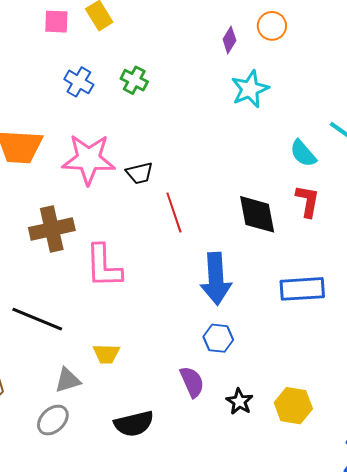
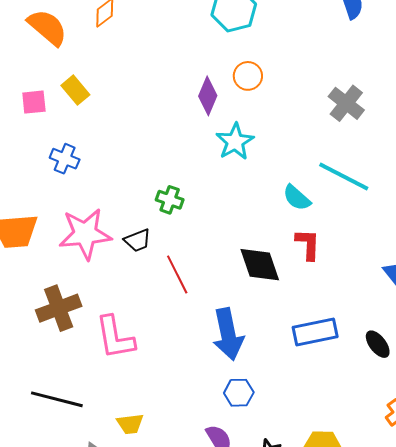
purple diamond: (229, 40) -> (208, 96), size x1.4
green cross: (134, 80) -> (170, 200), moved

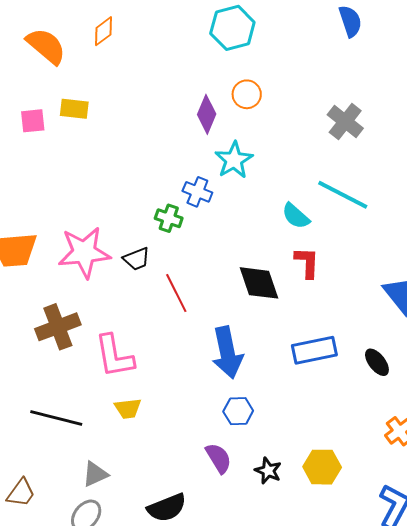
yellow rectangle: (75, 90) -> (74, 109), turned -44
blue cross: (65, 159) -> (197, 192), moved
yellow trapezoid: (130, 424) -> (128, 408), moved

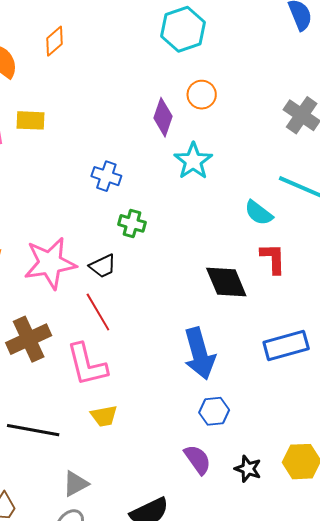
blue cross: (197, 192) -> (106, 176), moved
red line: (176, 293) -> (98, 312), moved

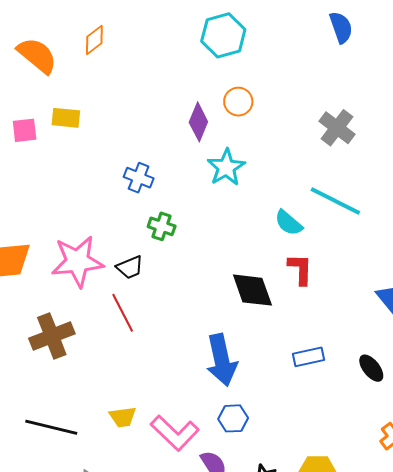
blue rectangle: (286, 346) -> (309, 357), size x0.7
pink L-shape: (87, 365) -> (175, 433), moved, turned -36

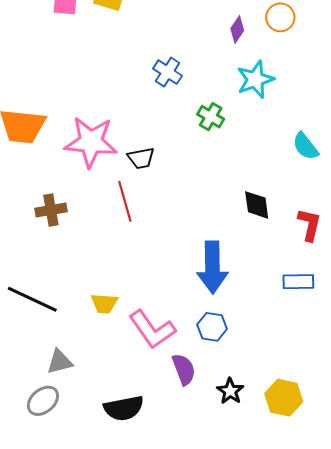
purple diamond: (198, 122) -> (237, 29), size x0.7
green cross: (162, 226) -> (211, 117), moved
red L-shape: (300, 269) -> (309, 225), moved
black diamond: (252, 290) -> (257, 205), size x0.7
brown cross: (52, 336) -> (51, 210), size x0.7

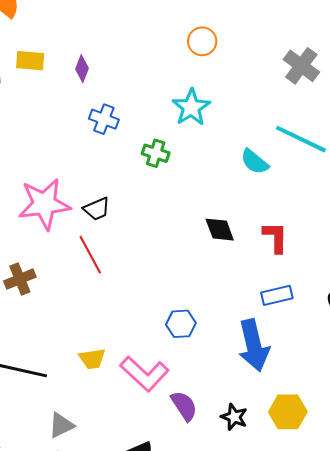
purple diamond: (237, 29) -> (82, 69), moved
blue arrow: (212, 267) -> (254, 345), moved
blue hexagon: (212, 327) -> (181, 324), moved

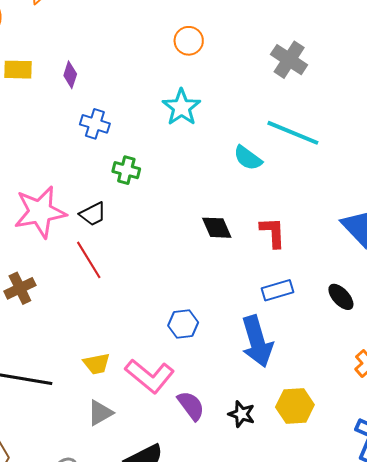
green cross: (156, 153) -> (126, 170), moved
gray triangle: (61, 425) -> (100, 413), moved

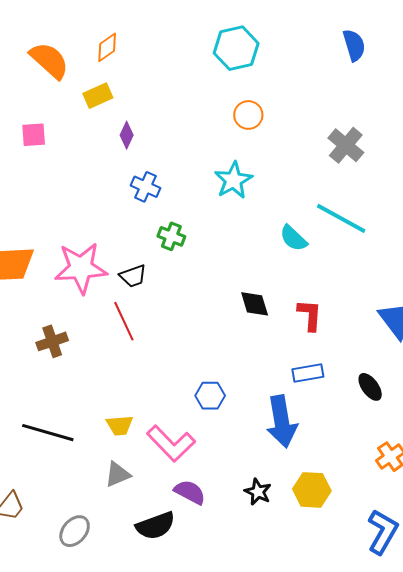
yellow rectangle: (18, 70) -> (98, 96), moved, turned -32
purple semicircle: (191, 406) -> (190, 492), moved, turned -32

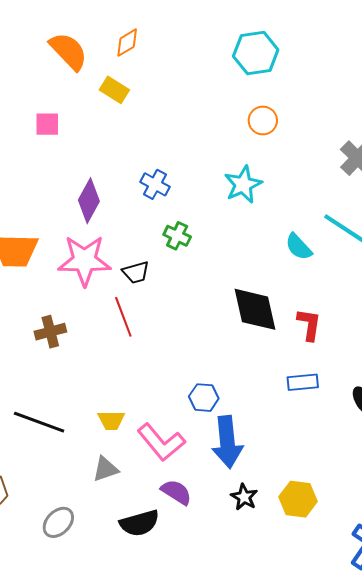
yellow rectangle: (98, 96) -> (114, 90), turned 52
purple diamond: (127, 135) -> (89, 201), moved, size x1.6
black diamond: (255, 304) -> (255, 309), size x1.6
blue arrow: (282, 421) -> (227, 442), moved

